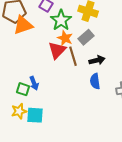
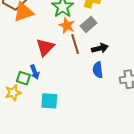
red triangle: (57, 50) -> (45, 47), moved
yellow star: (19, 111) -> (13, 93), moved
cyan square: (35, 115) -> (49, 101), moved

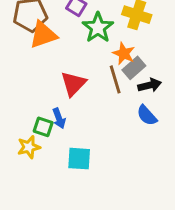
gray rectangle: (89, 24) -> (134, 68), moved
orange star: (67, 25) -> (124, 54), moved
blue semicircle: (98, 70) -> (147, 115), turned -35

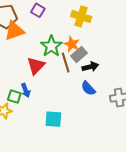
green star: (98, 28) -> (51, 46), moved
cyan square: (79, 159) -> (53, 119), moved

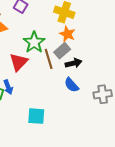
orange star: (72, 44) -> (67, 34), moved

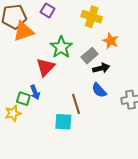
orange star: (67, 34) -> (111, 41), moved
brown line: (49, 59) -> (76, 104), moved

